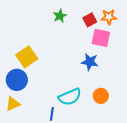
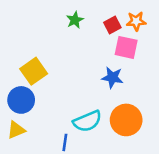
orange circle: (101, 96) -> (126, 120), size x1.6

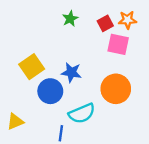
blue star: (112, 77) -> (71, 72), moved
blue circle: (21, 100) -> (50, 91), moved
orange circle: (126, 120) -> (116, 89), moved

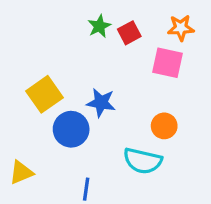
red square: (105, 23) -> (129, 33), moved
orange circle: (116, 89) -> (164, 126), size x0.6
cyan semicircle: (82, 113) -> (143, 161), moved, turned 36

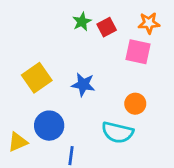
blue circle: (71, 129) -> (49, 126), moved

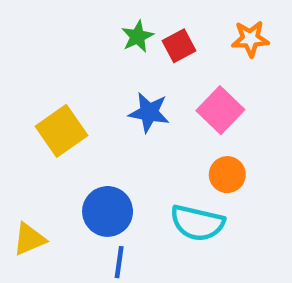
pink square: (138, 52) -> (220, 110), moved, turned 32
blue star: (83, 85) -> (149, 112), moved
blue circle: (49, 126) -> (108, 211), moved

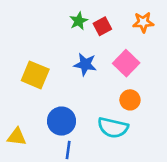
yellow square: (61, 131) -> (35, 75), turned -32
yellow triangle: (29, 239) -> (17, 137), turned 30

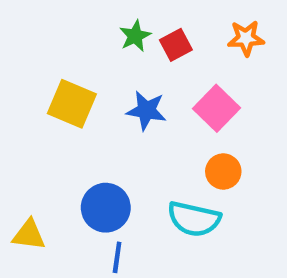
yellow square: (35, 75) -> (72, 104), moved

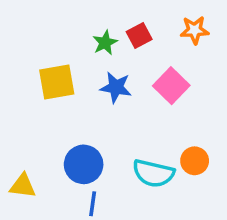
green star: (135, 36) -> (105, 43), moved
yellow square: (72, 104) -> (57, 82), turned -33
orange circle: (223, 171) -> (195, 161), moved

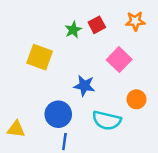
yellow square: (57, 82) -> (40, 57), turned 30
blue star: (116, 87) -> (84, 86), moved
orange circle: (195, 161) -> (136, 99), moved

